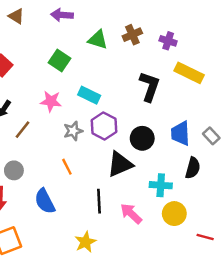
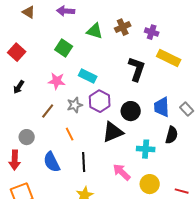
brown line: (23, 130) -> (48, 111), moved
black line: (99, 201) -> (84, 162), moved
yellow circle: (174, 214) -> (150, 184), moved

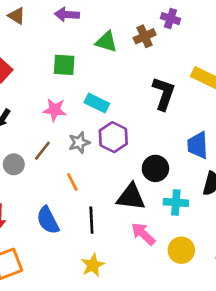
purple cross: (152, 32) -> (170, 19), moved
green square: (64, 48) -> (64, 65), turned -30
black circle: (131, 111) -> (155, 168), moved
black triangle: (113, 132) -> (131, 197), moved, turned 30
gray circle: (27, 137) -> (14, 164), moved

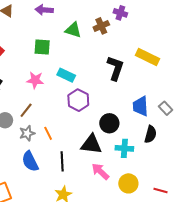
gray star: (79, 143) -> (27, 133), moved

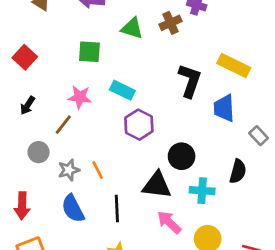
blue trapezoid: (140, 106) -> (224, 108), moved
brown line: (26, 110) -> (63, 125), moved

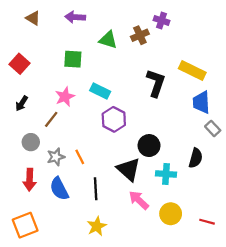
pink star: (80, 97) -> (65, 97), turned -30
blue trapezoid: (224, 108) -> (201, 102), moved
black triangle: (157, 185) -> (129, 169), turned 35
red arrow: (22, 206) -> (30, 180), moved

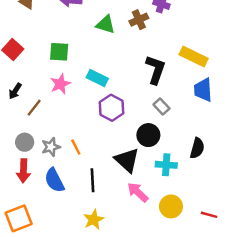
green square: (73, 59) -> (59, 52), moved
brown line: (51, 119) -> (34, 108), moved
gray rectangle: (213, 128) -> (161, 107), moved
gray circle: (31, 142) -> (25, 142), moved

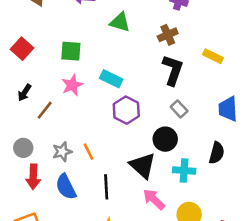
brown cross: (139, 20) -> (168, 35), moved
yellow rectangle: (194, 57) -> (213, 56), size x0.7
blue trapezoid: (203, 90) -> (228, 109), moved
gray circle: (25, 142) -> (23, 148), moved

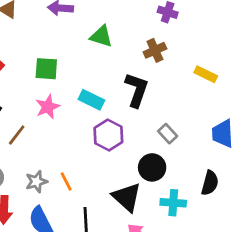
black L-shape: (173, 70) -> (137, 90), moved

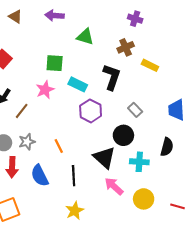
green square: (46, 69) -> (55, 63), moved
yellow rectangle: (206, 74) -> (150, 65), moved
gray star: (36, 182) -> (27, 142), moved

